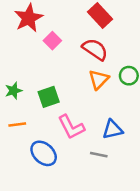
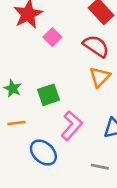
green star: (14, 91) -> (13, 88), turned -30
pink L-shape: (71, 127) -> (72, 126), turned -112
gray line: (99, 155) -> (100, 167), moved

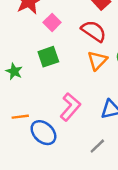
green square: (49, 95) -> (48, 57), moved
orange line: (16, 123) -> (20, 117), moved
gray line: (100, 167) -> (97, 146), turned -56

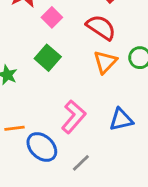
green square: (48, 57) -> (48, 58), turned -30
gray line: (97, 146) -> (81, 163), moved

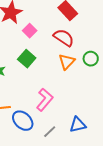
blue triangle: (121, 120) -> (78, 125), moved

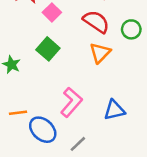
green circle: (91, 59) -> (131, 29), moved
blue triangle: (78, 125) -> (114, 110), moved

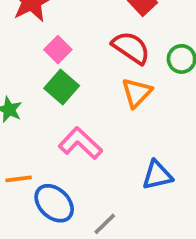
pink square: (52, 12) -> (58, 50), moved
pink L-shape: (71, 102) -> (80, 143), moved, turned -88

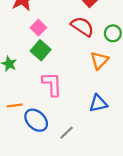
orange triangle: (137, 93) -> (99, 60), moved
pink L-shape: (80, 143) -> (52, 84), turned 45

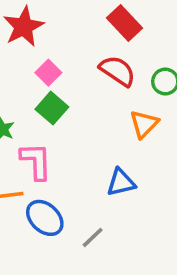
pink L-shape: (52, 84) -> (36, 161), moved
blue triangle: (98, 103) -> (121, 182), moved

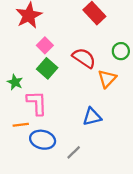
red semicircle: (117, 71) -> (84, 58), moved
blue ellipse: (45, 218) -> (43, 140), turned -30

